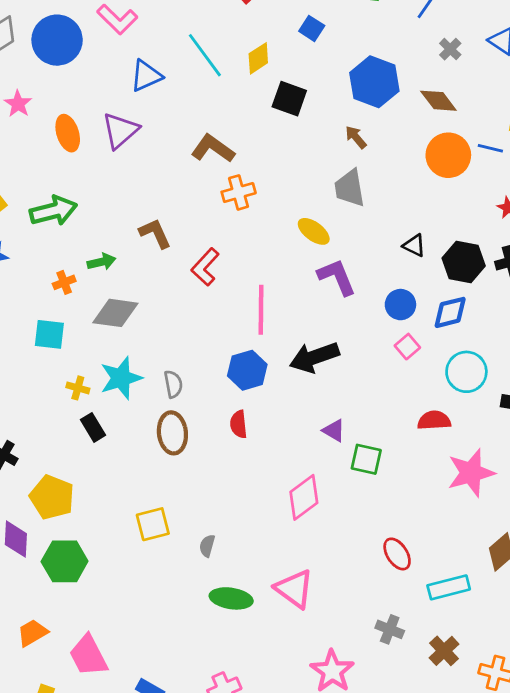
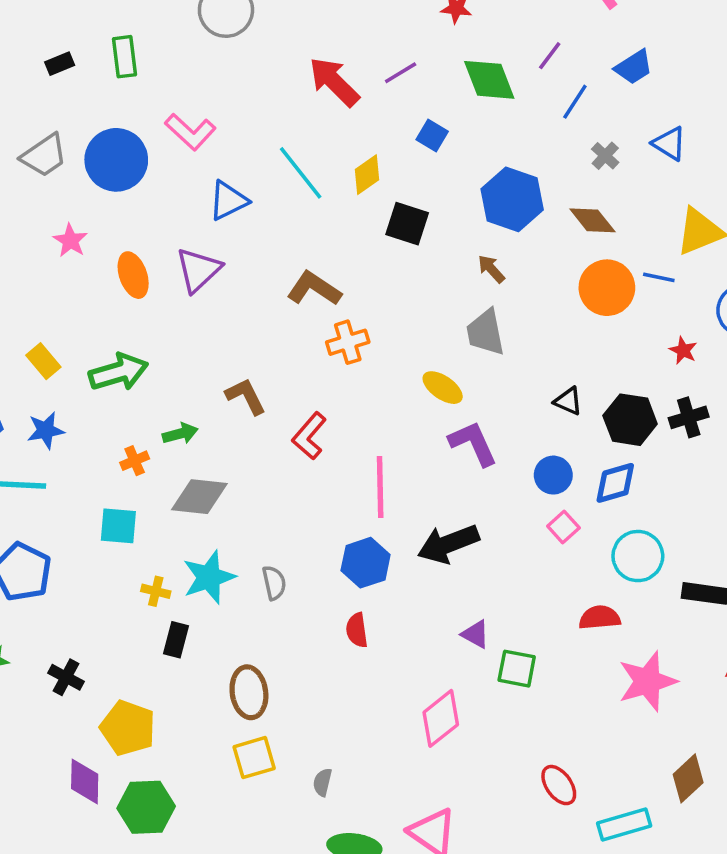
black rectangle: (93, 427) -> (176, 640), turned 48
brown ellipse: (172, 433) -> (249, 692), moved

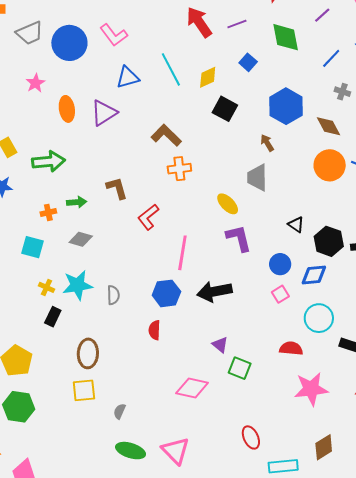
purple line: (550, 56) -> (322, 15), moved
gray cross: (605, 156) -> (342, 92), turned -35
gray diamond: (199, 497) -> (81, 239), size x0.7
pink diamond: (441, 718) -> (192, 388), turned 40

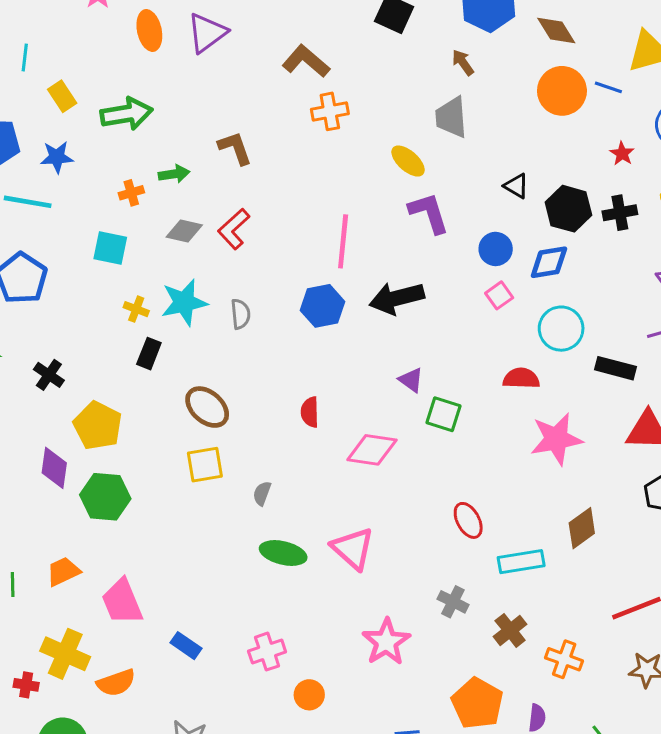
red L-shape: (148, 217) -> (234, 229), moved
red semicircle: (154, 330) -> (310, 412), moved
brown ellipse: (88, 353) -> (207, 407), turned -48

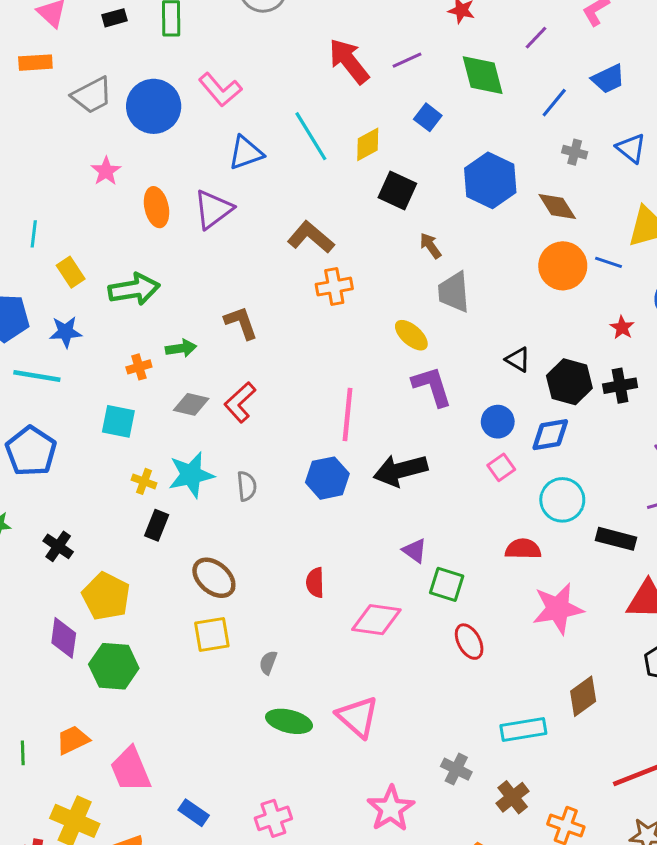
brown arrow: (463, 62) -> (430, 246), moved
red ellipse: (468, 520) -> (469, 642), moved

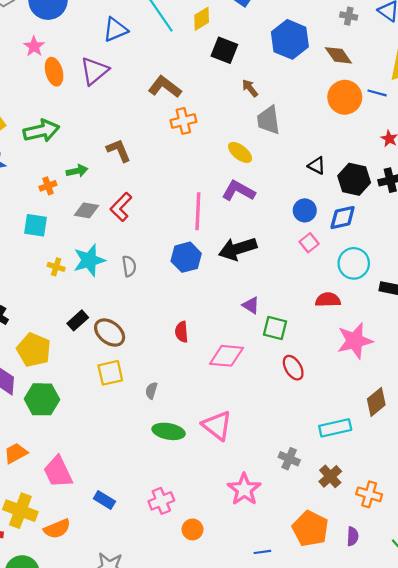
pink star: (106, 171) -> (34, 46), moved
purple L-shape: (432, 386) -> (238, 191), moved, turned -40
black rectangle: (157, 525) -> (78, 320), moved, turned 30

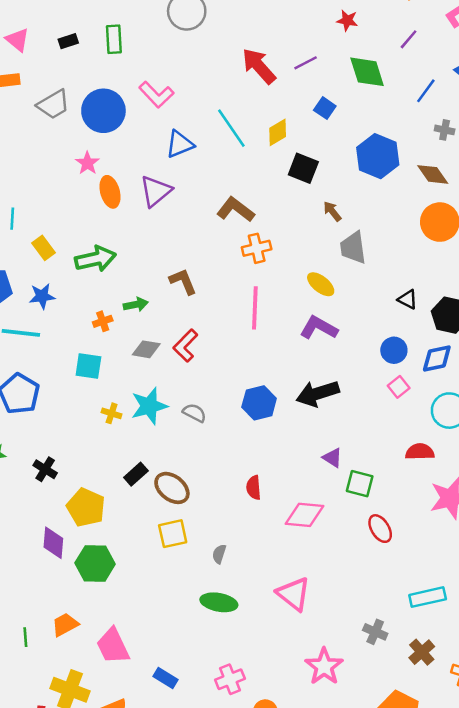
pink line: (198, 211) -> (255, 308), moved
gray semicircle: (129, 266) -> (194, 413), turned -54
green ellipse: (169, 431) -> (219, 602), moved

